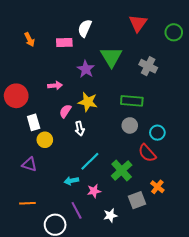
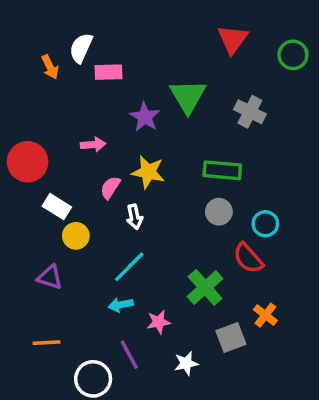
white semicircle: (85, 28) -> (81, 48), moved
white rectangle: (34, 122) -> (57, 207), turned -42
cyan line: (90, 161) -> (129, 267), moved

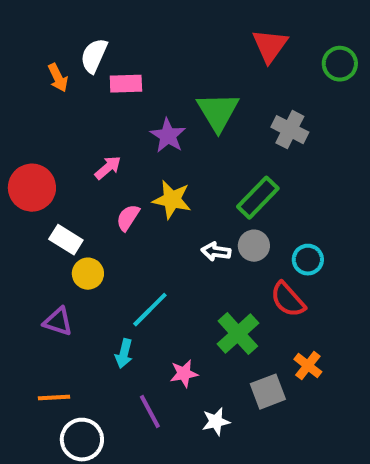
pink arrow: (93, 144) -> (108, 168), turned -35
green rectangle: (222, 170) -> (258, 198), turned -51
white arrow: (134, 217) -> (216, 252), moved, turned 110
cyan arrow: (121, 305) -> (124, 354), moved, turned -65
white circle: (93, 379) -> (82, 440), moved

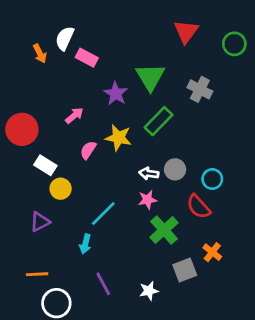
pink rectangle: (126, 84) -> (87, 58), turned 30
green rectangle: (258, 198) -> (158, 121), moved
purple triangle: (58, 322) -> (40, 222), turned -45
pink star: (184, 374) -> (147, 200), moved

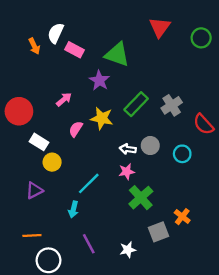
green triangle: (150, 77) -> (117, 54), moved, turned -40
gray cross: (200, 89) -> (172, 105), moved, turned 30
red semicircle: (198, 207) -> (204, 124), moved

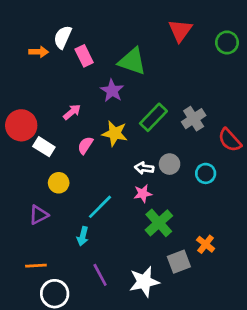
orange arrow: (34, 46) -> (39, 52), turned -63
pink rectangle: (75, 50) -> (84, 56), turned 36
white rectangle: (39, 142) -> (44, 147), moved
white star: (128, 250) -> (144, 282), size x1.6

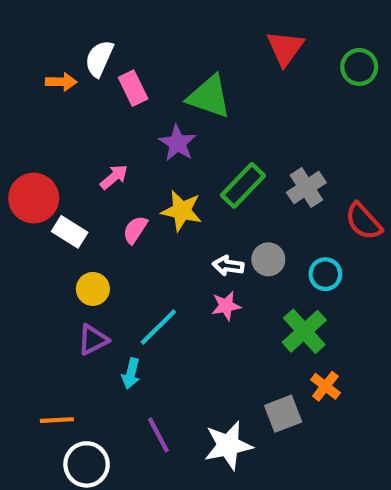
purple triangle: (39, 215) -> (93, 340), moved
green cross: (159, 223) -> (304, 331), moved

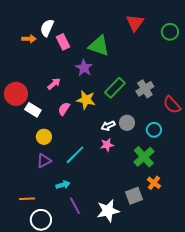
white arrow: (228, 266) -> (108, 126), turned -32
cyan arrow: (131, 374) -> (63, 185), moved, turned -120

